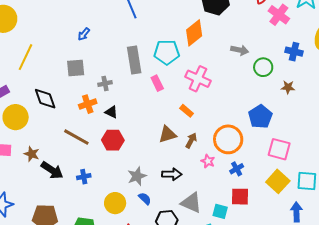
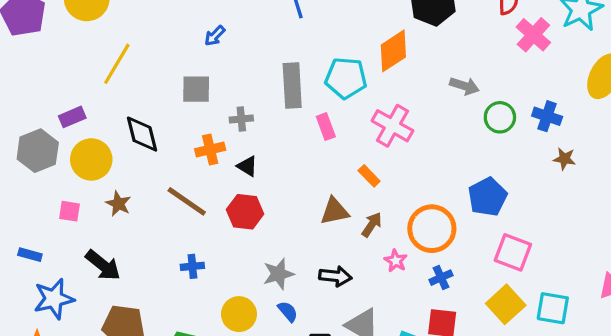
blue cross: (294, 52) -> (547, 116), moved
brown star: (288, 87) -> (564, 159), moved
brown star: (32, 154) -> (118, 204), moved
black arrow: (52, 170) -> (103, 265), moved

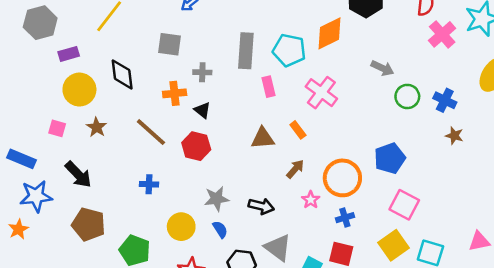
gray hexagon: (38, 151) -> (40, 23), moved
brown triangle: (335, 211) -> (263, 138), moved
blue rectangle: (30, 255) -> (21, 159), size x1.5

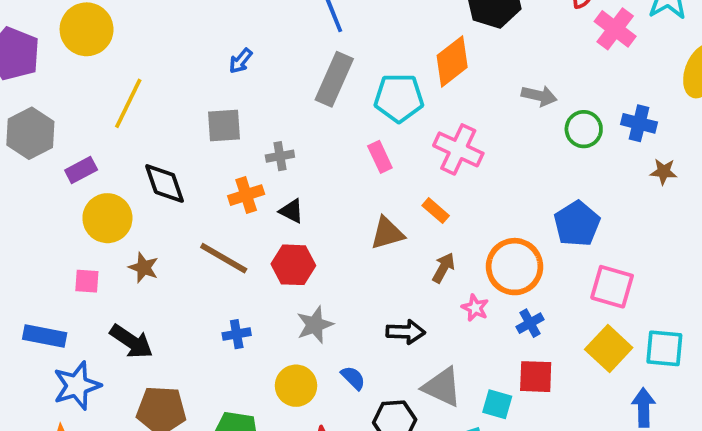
gray rectangle: (246, 51) -> (334, 79), moved, turned 32
gray star: (216, 199) -> (315, 325), moved

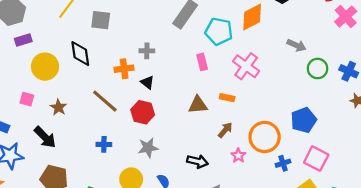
gray square: (224, 125) -> (101, 20), moved
purple rectangle: (81, 170) -> (23, 40), moved
orange rectangle: (436, 211) -> (227, 98), turned -40
brown star: (144, 268) -> (58, 107), moved
blue cross: (530, 323) -> (283, 163), moved

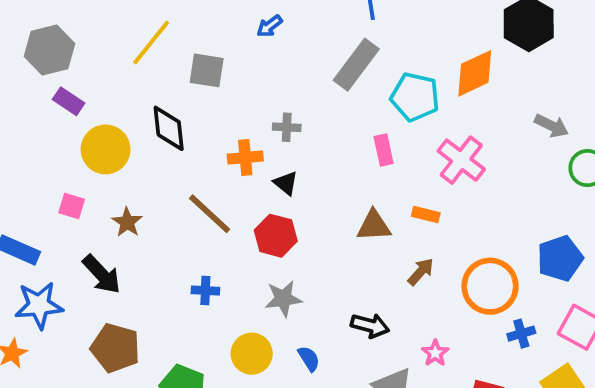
purple rectangle: (23, 40) -> (69, 101), turned 49
pink star: (238, 156) -> (435, 353), moved

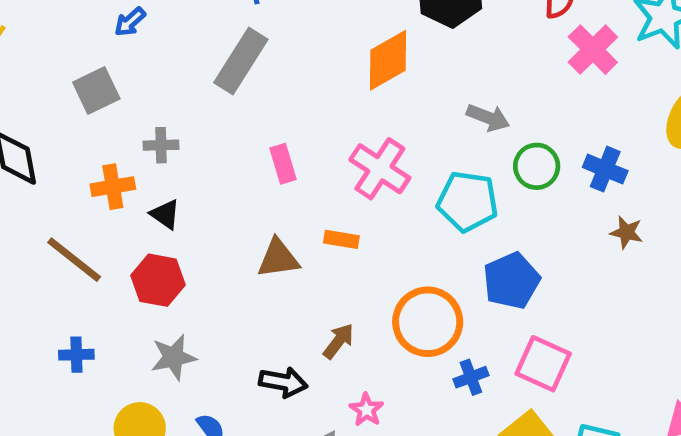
gray square: (207, 70) -> (96, 90), moved, turned -30
cyan pentagon: (415, 97) -> (468, 201), moved
brown arrow: (421, 272) -> (338, 341), moved

